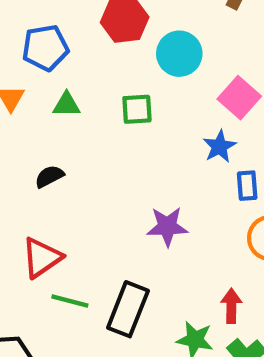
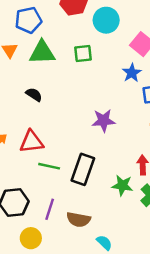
green triangle: (67, 105) -> (42, 53), size x1.6
black semicircle: (49, 176) -> (34, 95), turned 63
red triangle: (42, 258) -> (32, 142), turned 30

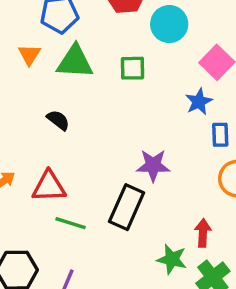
black rectangle: (83, 169) -> (127, 207), moved

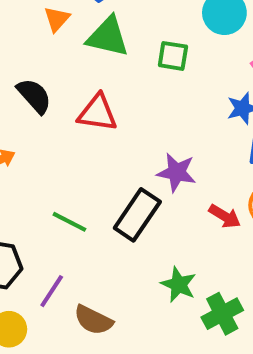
black semicircle: (58, 120) -> (34, 96), moved, size x1.4
red triangle: (49, 187) -> (97, 113), moved
red arrow: (203, 233) -> (225, 216), moved, turned 108

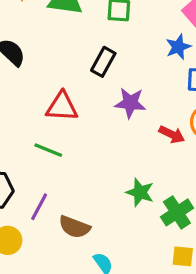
red triangle: (97, 113) -> (62, 107), moved
black rectangle: (137, 215) -> (103, 62), moved, size x0.7

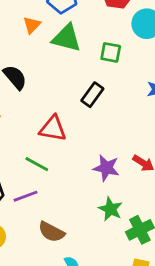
purple star: (130, 103) -> (106, 168), moved
purple line: (39, 207) -> (25, 196), moved, turned 35

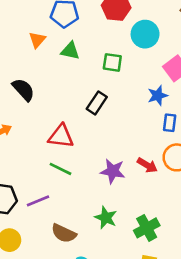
green triangle: (66, 38) -> (70, 51), size x0.7
green line: (37, 164) -> (61, 169), moved
green star: (110, 209) -> (106, 218), moved

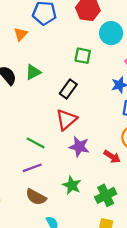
green triangle: (70, 51) -> (33, 72), moved, turned -42
red triangle: (61, 136) -> (66, 120), moved, turned -50
red arrow: (147, 165) -> (112, 157), moved
purple line: (38, 201) -> (32, 168), moved

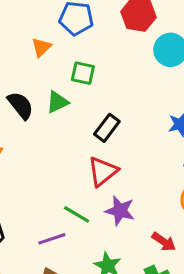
green square: (83, 56) -> (83, 73), moved
green line: (36, 143) -> (77, 214), moved
red arrow: (112, 157) -> (164, 242), moved

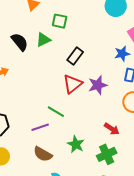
purple star: (120, 211) -> (98, 85), moved, turned -30

